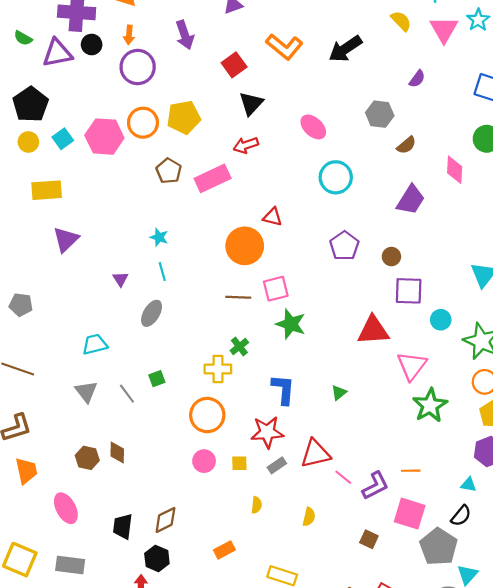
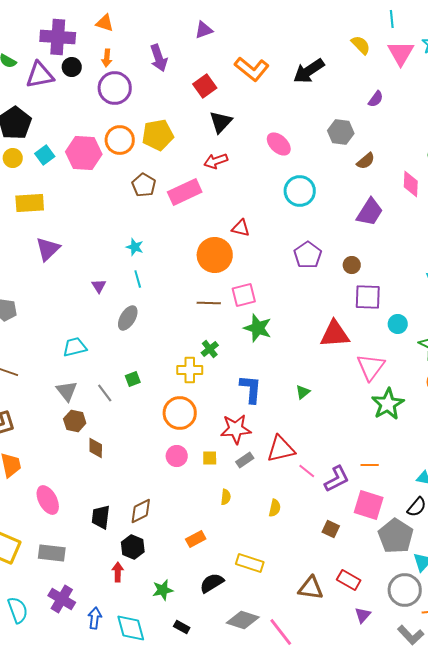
brown hexagon: (87, 458) -> (75, 421), moved

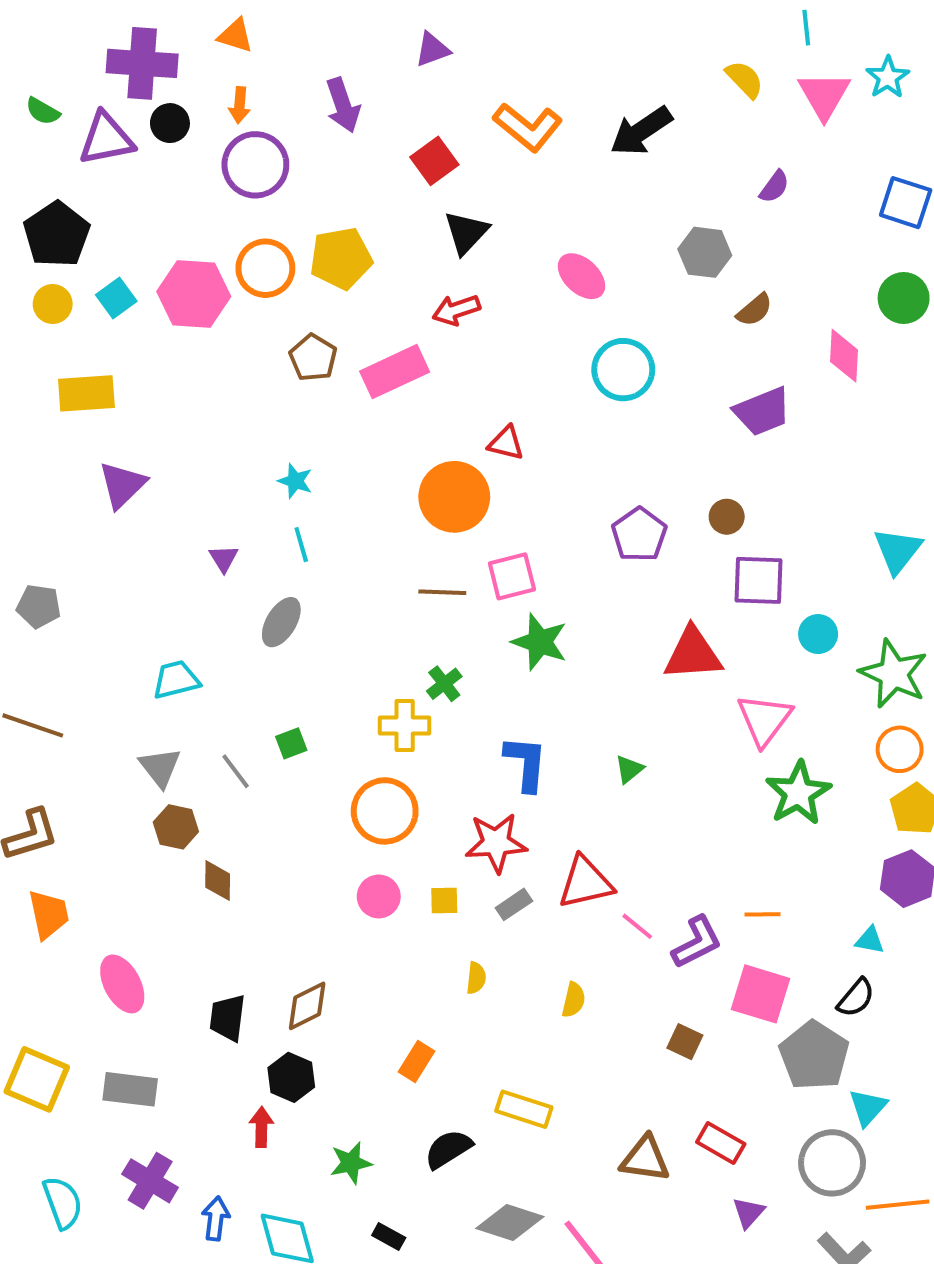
purple trapezoid: (370, 212) -> (762, 411), turned 36
purple pentagon: (308, 255) -> (639, 535), moved
orange rectangle: (196, 539) -> (416, 1061), turned -30

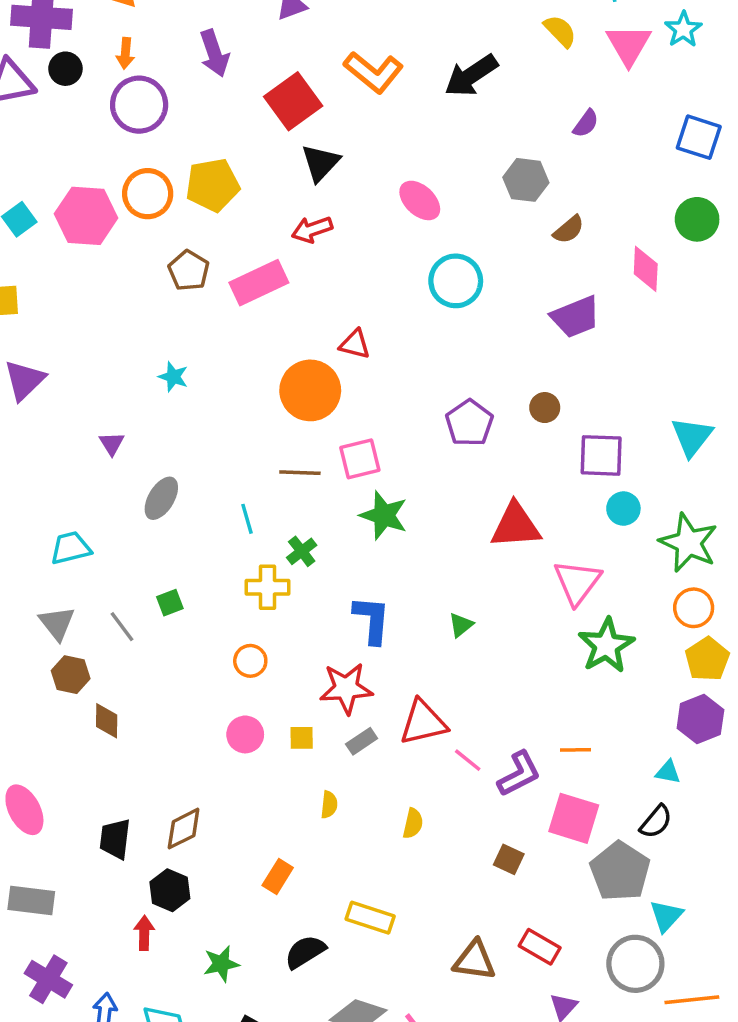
red square: (434, 161) -> (293, 101), size x1.4
cyan line: (301, 545) -> (247, 519), moved
purple square: (758, 580) -> (601, 455), moved
orange circle: (385, 811) -> (250, 661), size x0.6

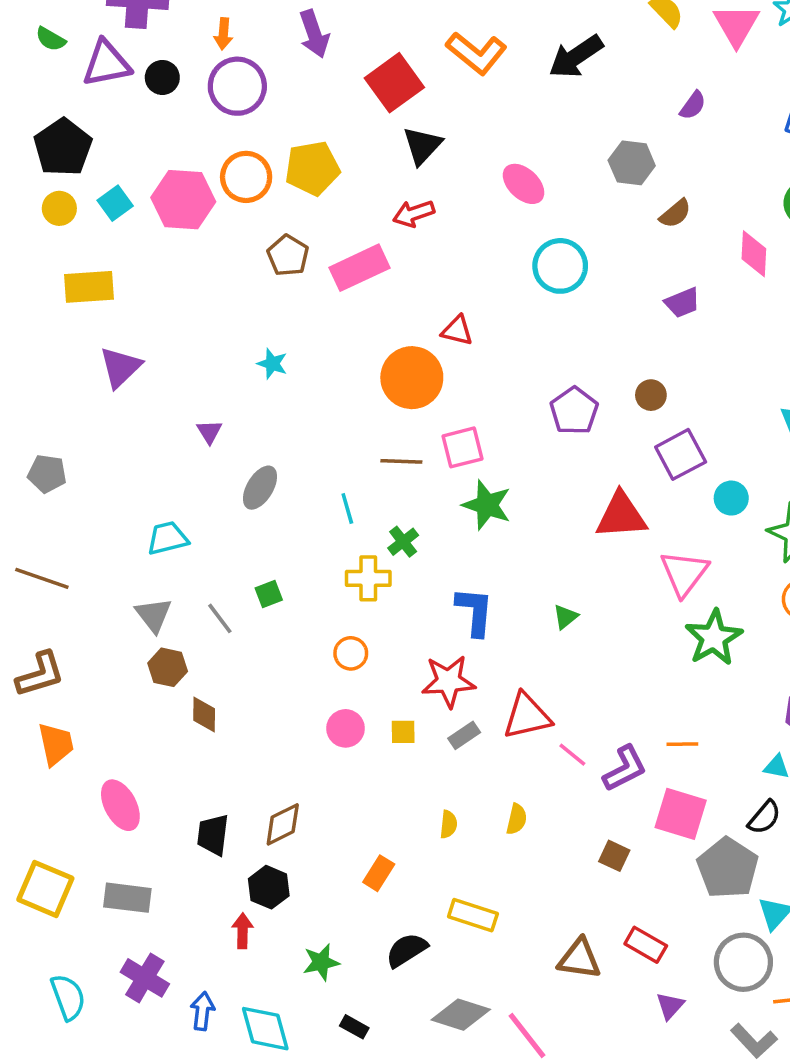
black circle: (65, 69) -> (162, 77), moved
purple trapezoid: (576, 317) -> (682, 303), size x0.7
purple square: (601, 455) -> (681, 454), moved, turned -30
yellow semicircle: (329, 805) -> (448, 824), moved

